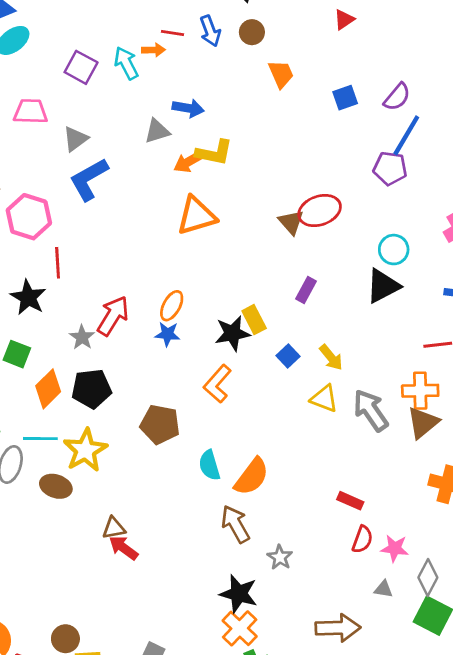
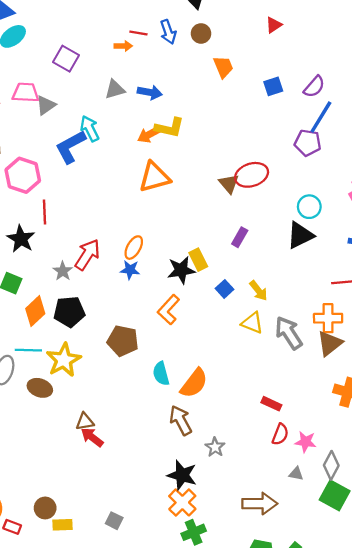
cyan arrow: (126, 63) -> (90, 129), moved
gray triangle: (157, 131) -> (115, 89), moved
gray triangle: (75, 139) -> (46, 105), moved

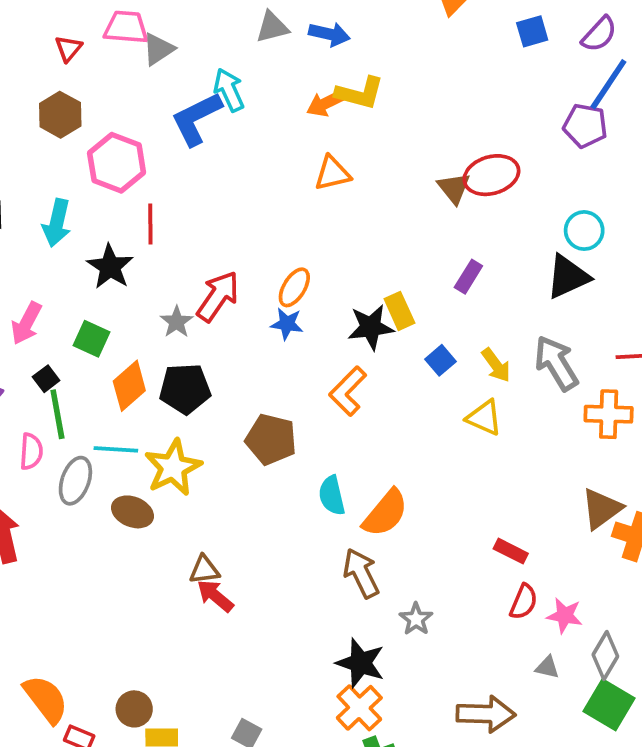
orange triangle: (155, 177) -> (332, 173), size x0.7
gray arrow: (289, 333) -> (556, 363), moved
brown triangle: (330, 343) -> (602, 509), moved

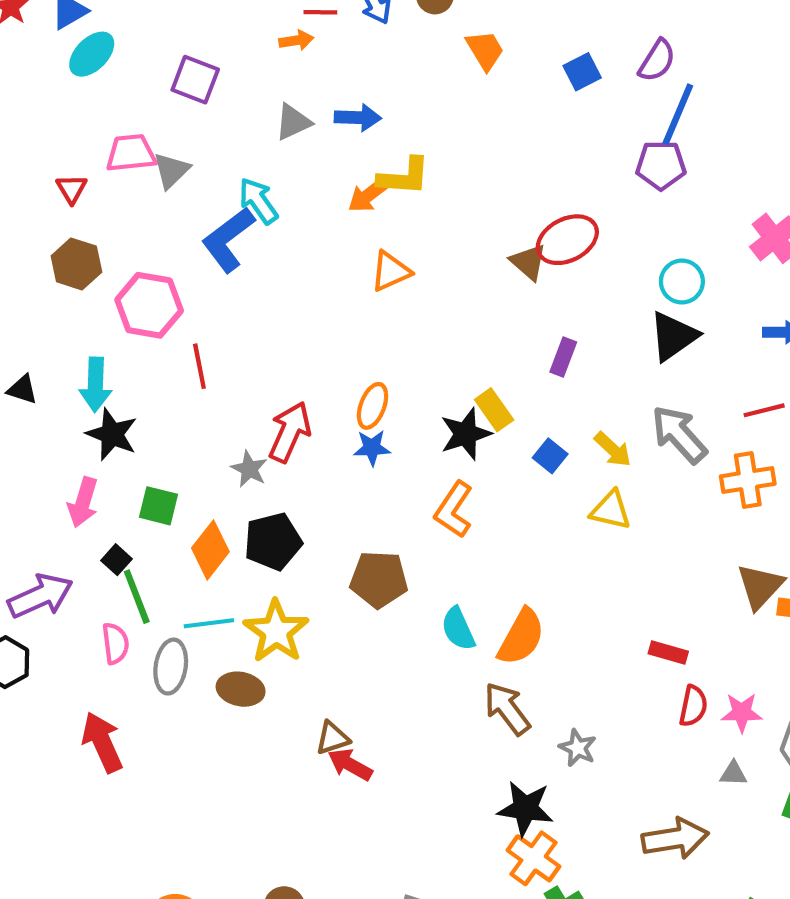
black star: (110, 267) -> (112, 434), moved

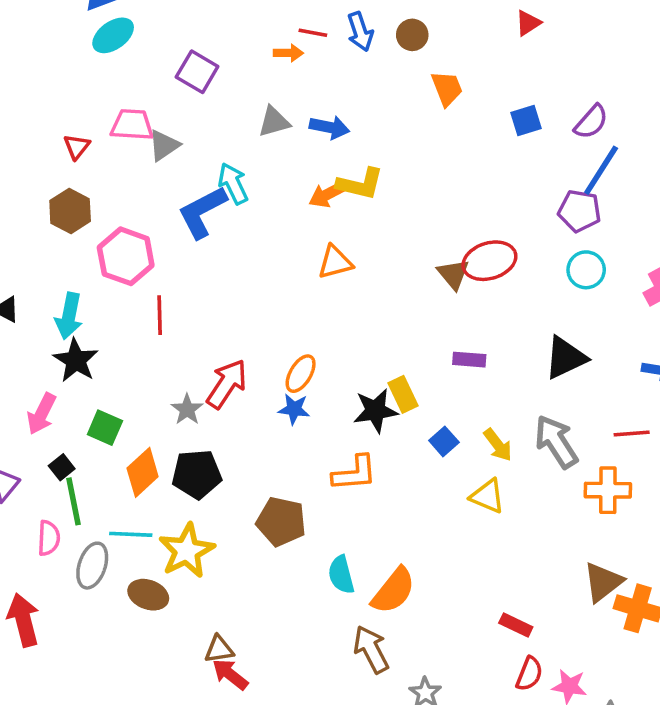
cyan circle: (682, 282) -> (586, 270), moved
purple rectangle: (563, 357) -> (469, 360), turned 64
orange L-shape: (454, 510) -> (355, 473), turned -138

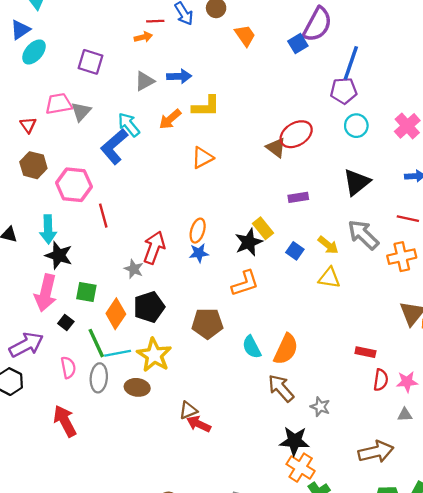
purple semicircle: (591, 122) -> (317, 24), moved, size x1.5
orange arrow: (328, 194) -> (170, 119), moved
pink arrow: (42, 414) -> (46, 293), size x1.4
red line: (632, 434) -> (408, 219), turned 30
green line: (73, 501) -> (96, 343), moved

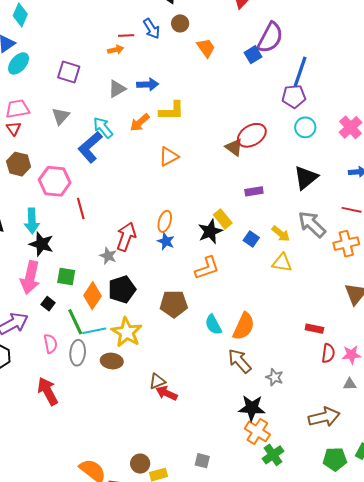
pink trapezoid: (59, 104) -> (17, 109), moved
blue star: (199, 253) -> (166, 241), turned 30

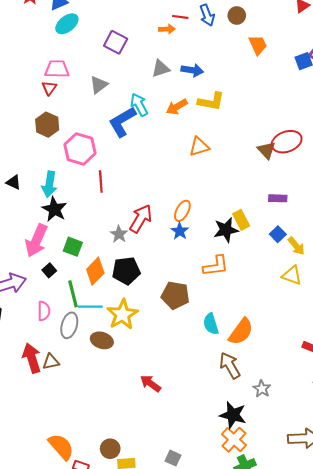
blue square: (251, 239) -> (278, 234), moved
brown triangle: (157, 381) -> (51, 362), moved

